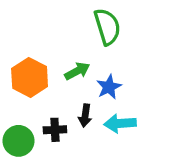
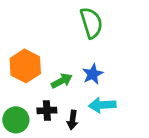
green arrow: (77, 71) -> (62, 81), moved
black arrow: (85, 116) -> (72, 120), moved

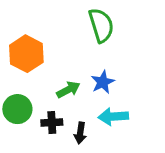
orange hexagon: (25, 66) -> (26, 54), moved
green circle: (16, 120) -> (17, 109), moved

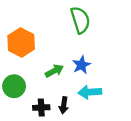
black cross: (52, 123) -> (41, 108), moved

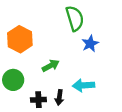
blue star: (81, 65) -> (90, 44), moved

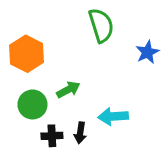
blue star: (90, 44) -> (147, 52), moved
green circle: (13, 80) -> (32, 104), moved

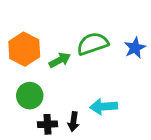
green semicircle: (101, 25) -> (93, 44), moved, turned -92
green arrow: (68, 90) -> (60, 60), moved

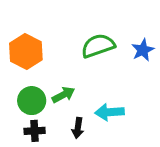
green arrow: (60, 60) -> (63, 95), moved
black cross: (47, 124) -> (35, 131), moved

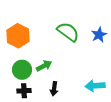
green semicircle: (98, 46) -> (68, 32), turned 55
cyan arrow: (110, 112) -> (95, 86), moved

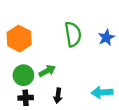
green semicircle: (68, 32) -> (73, 34), turned 45

